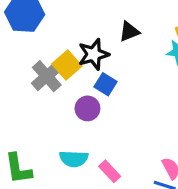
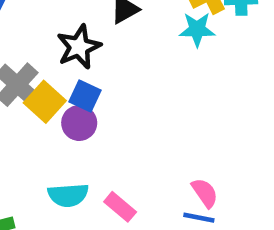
yellow square: (67, 65) -> (45, 102), moved
blue square: (106, 84) -> (85, 96), moved

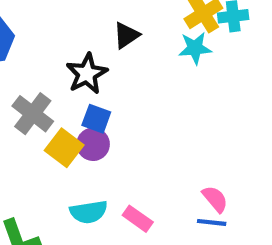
yellow square: (45, 102) -> (64, 148), moved

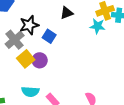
black star: (87, 74) -> (29, 25), moved
blue square: (96, 119) -> (49, 36), moved

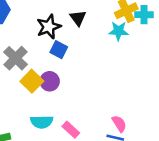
black triangle: (67, 13) -> (78, 18), turned -40
black star: (29, 25) -> (49, 27), moved

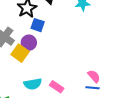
purple circle: (50, 81) -> (29, 43), moved

